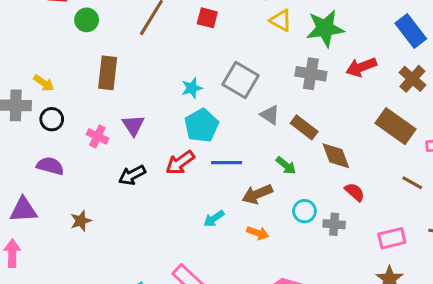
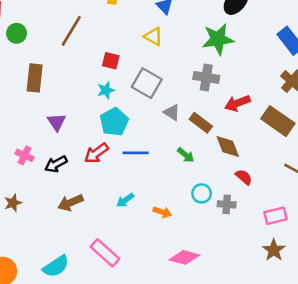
red square: (207, 18) -> (111, 61), moved
yellow triangle: (281, 20) -> (153, 36), moved
red arrow: (361, 67) -> (237, 103), moved
pink cross: (97, 136) -> (25, 155), moved
brown arrow: (257, 194) -> (70, 203), moved

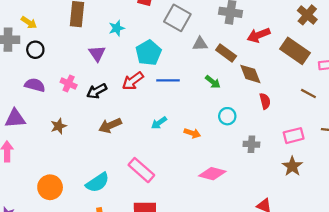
cyan star: (106, 90) -> (117, 28), moved
gray triangle: (172, 112) -> (200, 44), turned -35
red semicircle: (244, 177) -> (265, 101), turned 35
gray cross: (227, 204) -> (251, 144), moved

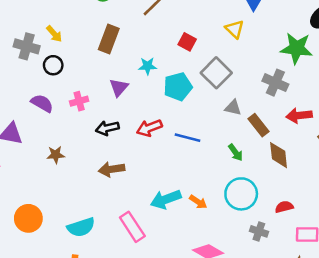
cyan pentagon: (149, 53) -> (178, 87), moved
pink cross: (69, 84) -> (79, 101), moved, turned 35
red semicircle: (265, 101) -> (284, 207), moved, turned -105
cyan circle: (227, 116) -> (241, 194), size x1.6
cyan arrow: (159, 123) -> (166, 199), moved, size x1.6

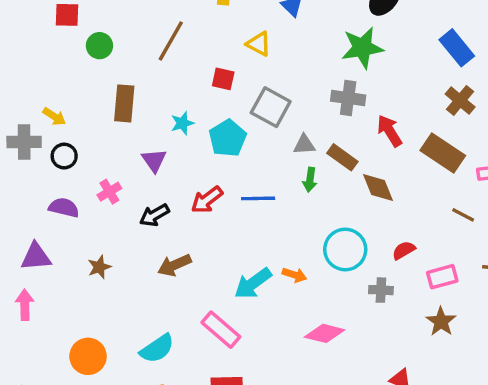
yellow triangle: (235, 29) -> (259, 44), moved
red arrow: (299, 116) -> (389, 131), turned 80
green arrow: (236, 153) -> (310, 180), moved, turned 60

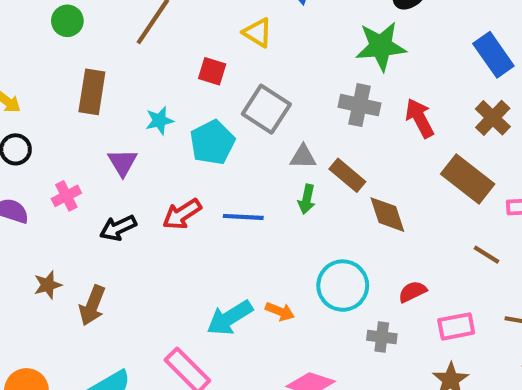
red arrow: (389, 131) -> (420, 118), moved
brown arrow: (174, 265) -> (92, 305), moved, turned -48

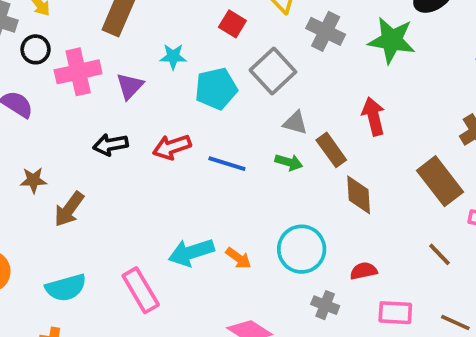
gray cross: (359, 105) -> (326, 31), moved
red arrow: (420, 118) -> (373, 116), moved
pink cross: (66, 196) -> (78, 72), moved, size x1.6
green arrow: (307, 199) -> (289, 162), turned -100

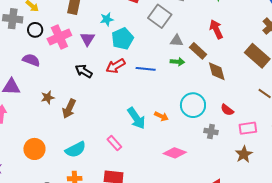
cyan pentagon: (216, 89) -> (123, 39), moved
black arrow: (111, 145) -> (84, 71), turned 54
cyan arrow: (191, 252) -> (136, 118), turned -95
red semicircle: (364, 271) -> (227, 110), turned -120
pink rectangle: (141, 290) -> (114, 143), size x0.7

